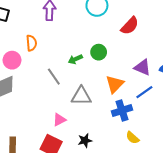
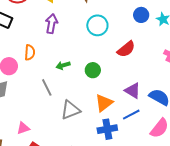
green arrow: (75, 59) -> (63, 65), moved
gray triangle: (81, 96) -> (70, 110), turned -30
pink triangle: (59, 120) -> (23, 128), moved

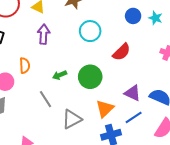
green circle: (93, 70) -> (90, 77), size x1.5

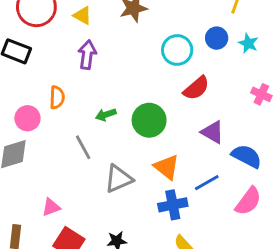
cyan circle: (90, 31) -> (177, 50), moved
purple triangle: (133, 93) -> (213, 132), moved
orange triangle: (105, 109) -> (167, 167), turned -42

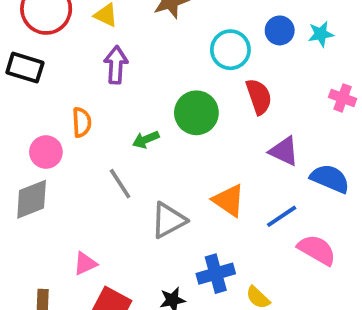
cyan star: (248, 43) -> (321, 34), turned -30
red semicircle: (196, 88) -> (259, 97), turned -64
green circle: (149, 120) -> (196, 113), moved
pink semicircle: (248, 201) -> (317, 250), moved, turned -92
blue cross: (173, 205) -> (216, 274), moved

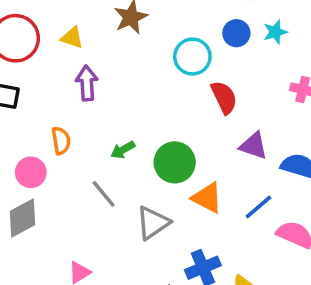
green circle: (196, 113) -> (175, 162), moved

